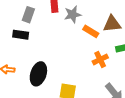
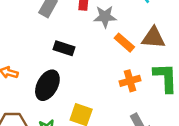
black rectangle: (21, 35) -> (64, 48), moved

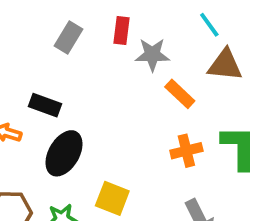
brown triangle: (153, 38) -> (225, 65), moved
black rectangle: (64, 48) -> (45, 105), moved

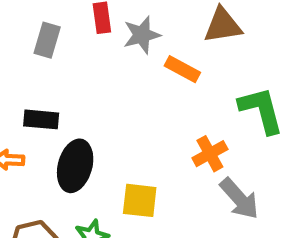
orange cross: (186, 151) -> (210, 154), moved

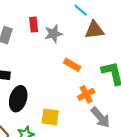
orange rectangle: (182, 69) -> (72, 65), moved

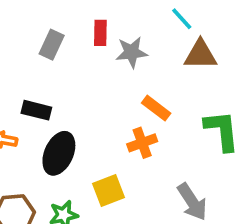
orange cross: (86, 94) -> (142, 143), moved
yellow square: (50, 117) -> (109, 191), turned -36

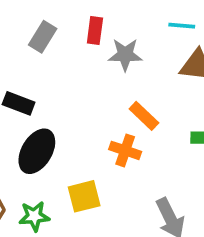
cyan line: (182, 19) -> (182, 26), turned -50
orange cross: (142, 143) -> (125, 150), turned 32

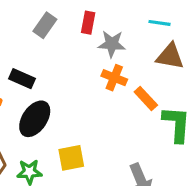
orange rectangle: (144, 116) -> (146, 99), moved
orange cross: (125, 150) -> (114, 78), moved

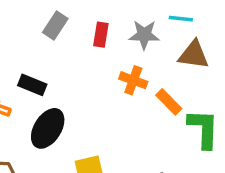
red rectangle: (88, 23) -> (101, 35), moved
gray star: (112, 44) -> (144, 35), moved

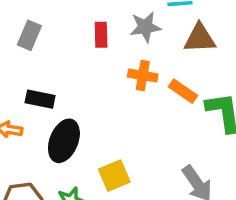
gray rectangle: (55, 25) -> (29, 35), moved

